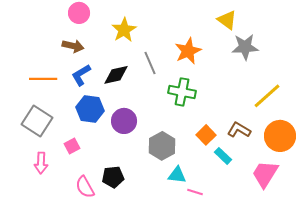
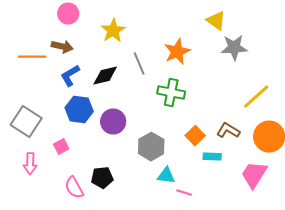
orange line: (43, 79) -> (32, 57), moved
cyan rectangle: (223, 156) -> (212, 157), turned -42

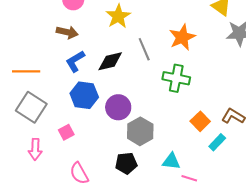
orange line: (32, 57) -> (26, 71), moved
gray hexagon: (151, 147) -> (140, 131), moved
cyan rectangle: (212, 157) -> (217, 142), turned -48
black pentagon: (102, 178) -> (126, 163), moved

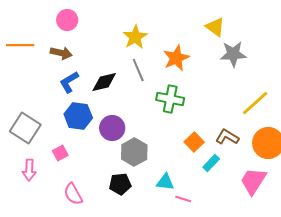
yellow star: (118, 16) -> (135, 37), moved
orange line: (26, 71) -> (20, 45), moved

